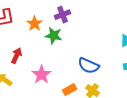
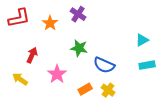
purple cross: (63, 15) -> (78, 14), turned -35
green star: (54, 36) -> (79, 48), moved

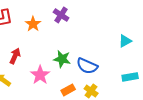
green star: (79, 48) -> (62, 59), moved
cyan rectangle: (147, 65) -> (130, 77), moved

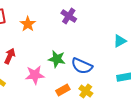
purple cross: (61, 15) -> (69, 16), moved
pink star: (40, 75) -> (35, 75), turned 30

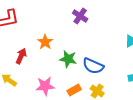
orange star: (28, 24) -> (45, 42), moved
pink star: (35, 75) -> (45, 86), moved

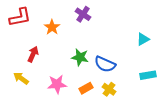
purple cross: (80, 16) -> (83, 14), moved
orange star: (45, 42) -> (52, 27), moved

